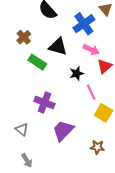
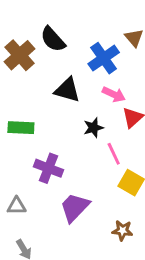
brown cross: (24, 37) -> (20, 55), moved, size x1.5
green rectangle: (37, 62) -> (21, 128), moved, turned -30
gray triangle: (22, 129) -> (17, 206), turned -40

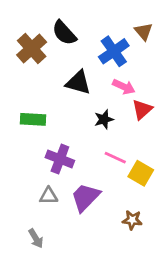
pink line: (114, 154) -> (115, 158), moved, turned -40
gray triangle: (17, 206) -> (49, 196), moved

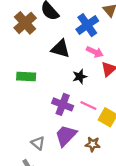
purple cross: (60, 159) -> (63, 104), moved
gray triangle: (49, 196) -> (38, 143), moved, turned 40
brown star: (132, 220) -> (93, 144), moved

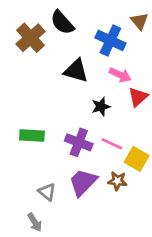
blue cross: (87, 25) -> (110, 40), turned -30
green rectangle: (26, 77) -> (32, 135), moved
brown star: (93, 144) -> (117, 181), moved

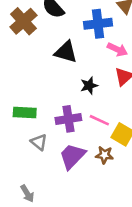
blue cross: (110, 40) -> (98, 24), turned -32
pink arrow: (120, 75) -> (117, 49), moved
purple cross: (79, 142) -> (68, 119), turned -30
gray triangle: (47, 192) -> (39, 142), moved

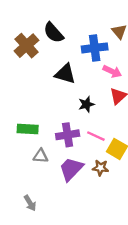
gray triangle: (39, 142) -> (41, 156), turned -35

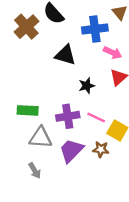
gray triangle: (41, 156) -> (41, 138), size x1.5
gray arrow: (30, 203) -> (35, 171), moved

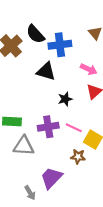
blue cross: (95, 29) -> (60, 45), moved
purple trapezoid: (71, 151) -> (51, 178), moved
gray arrow: (35, 171) -> (30, 193), moved

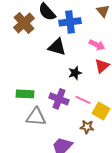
purple cross: (48, 127) -> (59, 99), turned 30

